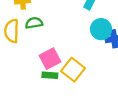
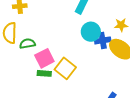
green semicircle: (34, 23) -> (27, 44), moved

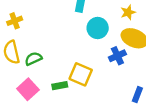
blue cross: (103, 40) -> (117, 56), moved
pink square: (44, 58) -> (28, 89), moved

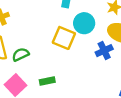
yellow square: (81, 74) -> (64, 38), moved

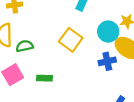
cyan circle: (84, 23) -> (108, 32), moved

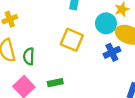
green semicircle: (25, 46) -> (29, 56), turned -63

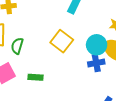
cyan circle: (106, 23) -> (97, 45), moved

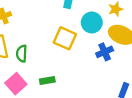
cyan circle: (97, 45) -> (92, 22), moved

